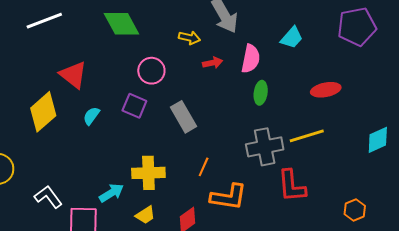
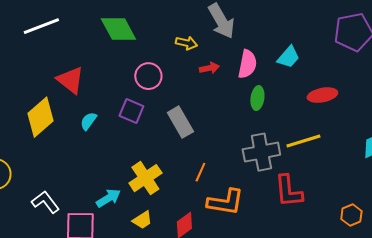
cyan trapezoid: (292, 38) -> (288, 57), moved
yellow cross: (148, 173) -> (145, 178), turned -32

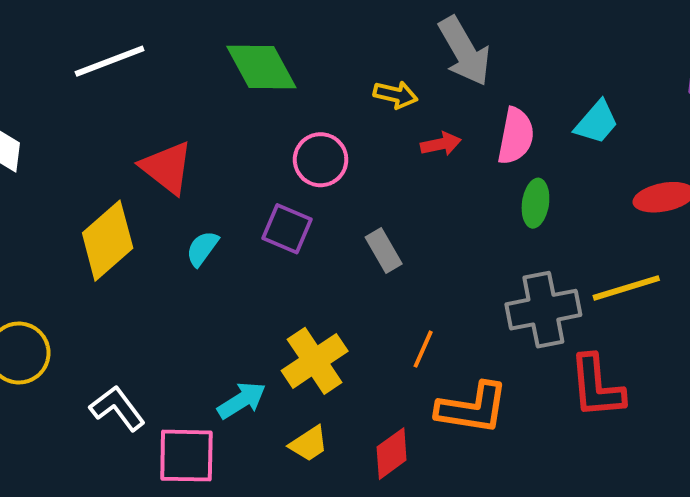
gray rectangle: (180, 122) -> (384, 250), size x0.7

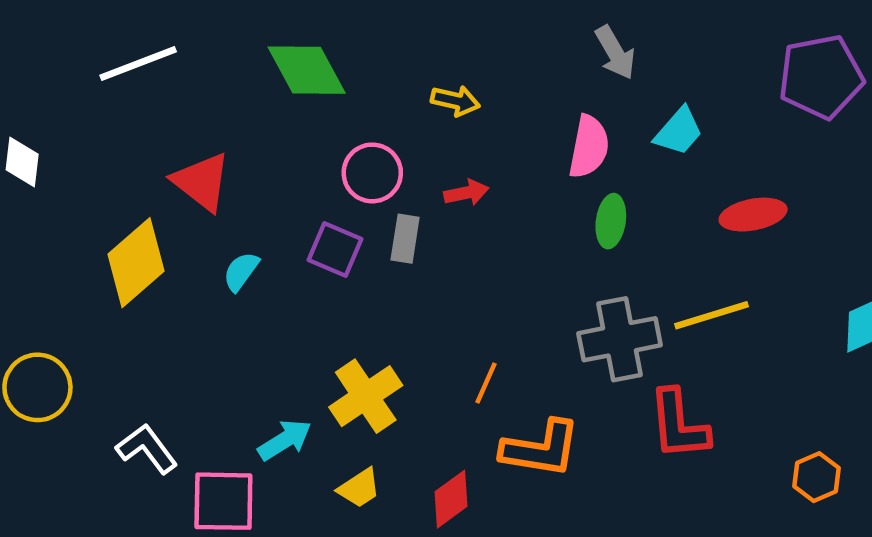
gray arrow: (464, 51) -> (615, 53), moved, size x0.7
red arrow: (441, 144) -> (466, 193), moved
gray rectangle: (384, 250) -> (405, 239), moved, turned 39

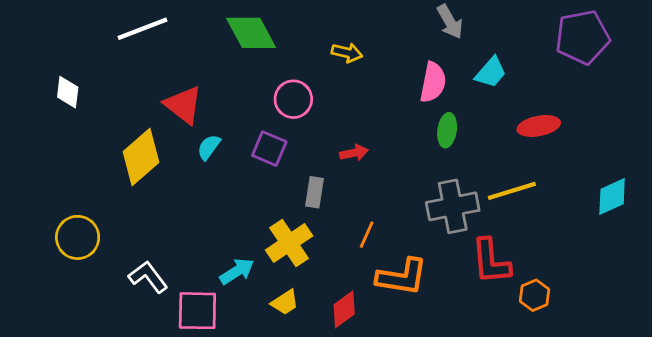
red arrow: (466, 193) -> (354, 153), moved
gray rectangle: (405, 239) -> (314, 192), moved
cyan semicircle: (241, 271) -> (209, 147), moved
orange hexagon: (817, 477) -> (534, 295), moved

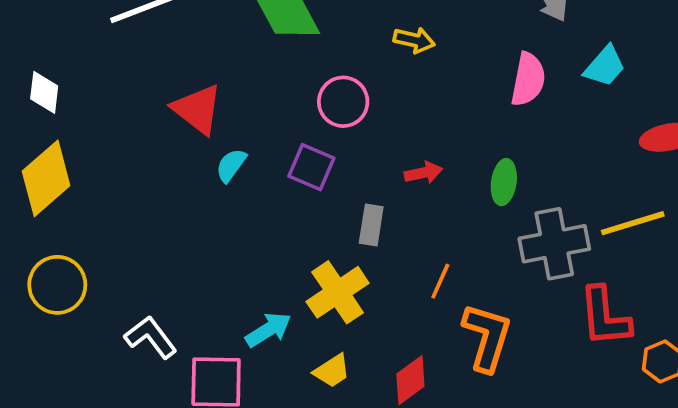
green ellipse: (447, 130) -> (504, 182), moved
yellow diamond: (141, 157) -> (46, 178), moved
orange L-shape: (402, 277) -> (487, 337), turned -82

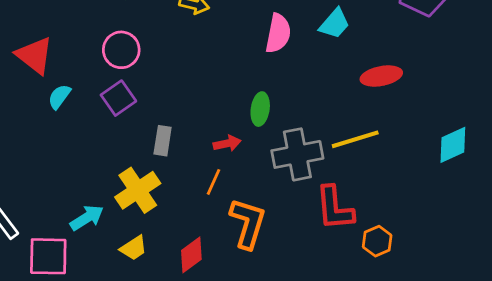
pink circle: (343, 102) -> (121, 50), moved
purple square: (311, 167) -> (118, 98), turned 32
red arrow: (423, 173) -> (227, 143), moved

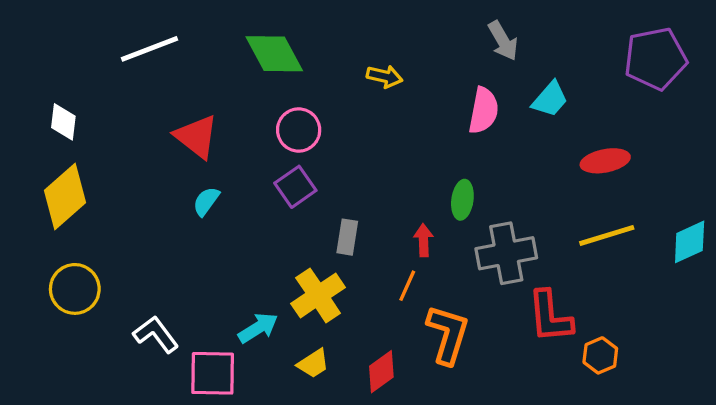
cyan semicircle: (59, 97) -> (206, 201), moved
yellow line: (355, 139) -> (607, 235), moved
red arrow: (227, 143) -> (424, 240), turned -80

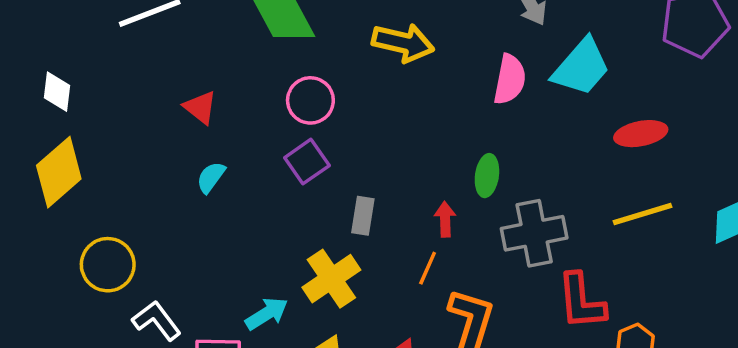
yellow arrow: (385, 76) -> (403, 43), size x1.6
cyan trapezoid: (550, 99) -> (581, 67), size x1.5
red triangle: (196, 136) -> (200, 107), size x0.7
yellow circle: (75, 289) -> (108, 265), moved

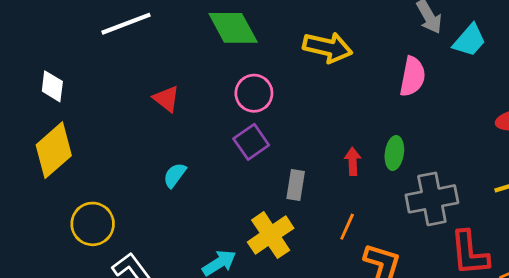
cyan trapezoid: (581, 67) -> (469, 40), moved, size x0.7
cyan semicircle: (211, 177) -> (175, 175), moved
red arrow: (445, 219) -> (353, 161), moved

